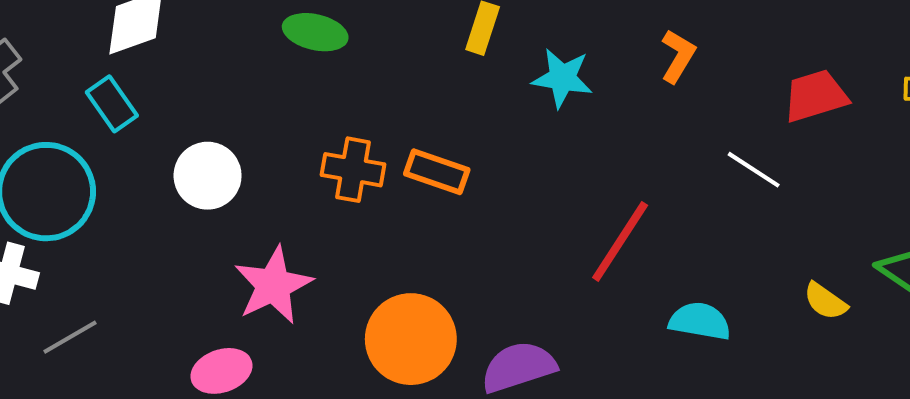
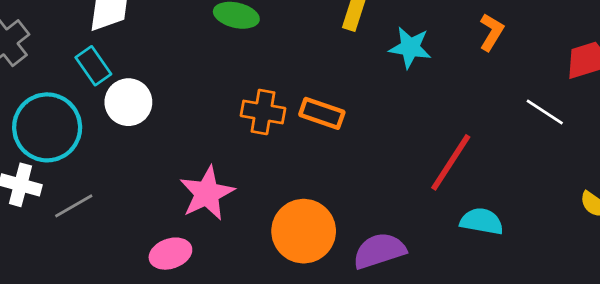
white circle: (208, 176) -> (128, 102), moved
cyan semicircle: (700, 321) -> (482, 221), moved
gray line: (70, 337) -> (74, 206), moved

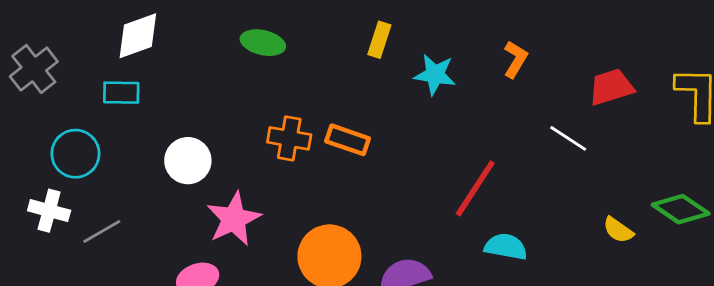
cyan rectangle: (93, 66) -> (121, 93), turned -54
white circle: (128, 102) -> (188, 161), moved
cyan circle: (47, 127) -> (75, 154), size x0.7

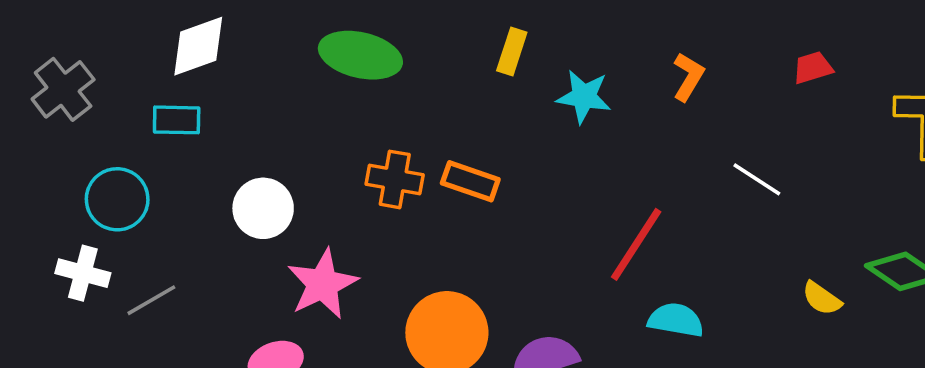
green ellipse: (263, 43) -> (360, 55), size x1.4
red trapezoid: (611, 87) -> (813, 68), moved, size x0.7

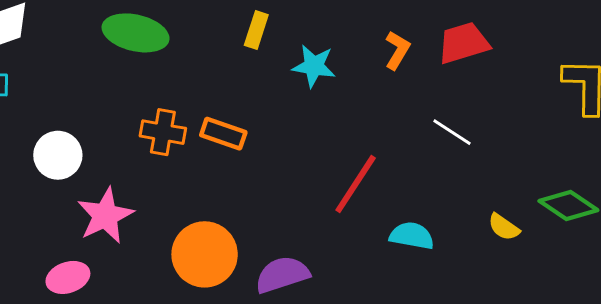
red trapezoid: (813, 68) -> (463, 43), moved, size x1.6
cyan semicircle: (676, 320) -> (412, 236), moved

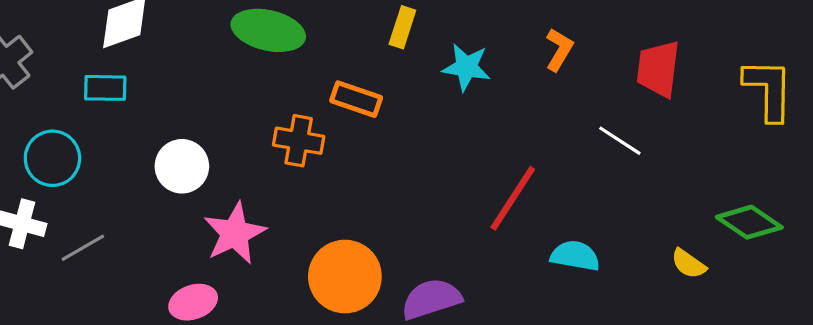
red trapezoid: (463, 43) -> (658, 69), moved, turned -66
orange rectangle: (223, 134) -> (356, 99), moved
yellow semicircle: (504, 227) -> (689, 264), moved

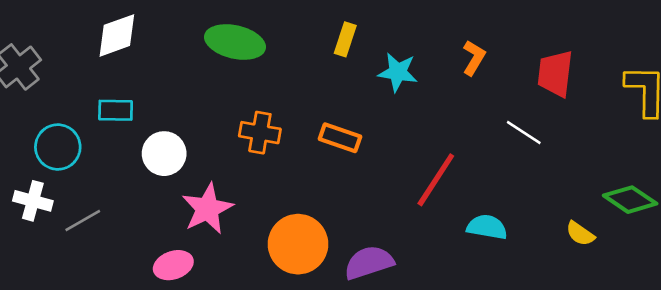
cyan rectangle: (105, 88) -> (116, 110), moved
orange rectangle: (356, 99) -> (340, 138), moved

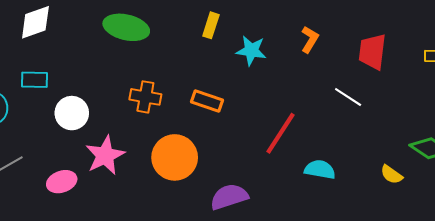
orange circle: (298, 244) -> (175, 157), moved
pink ellipse: (173, 265) -> (62, 182), moved

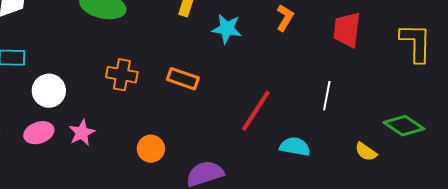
white line: (348, 97) -> (327, 96), moved, turned 68
pink star: (105, 155) -> (82, 133), size x0.7
orange circle: (175, 157) -> (151, 149), moved, size x0.6
pink ellipse: (62, 182) -> (39, 133), moved

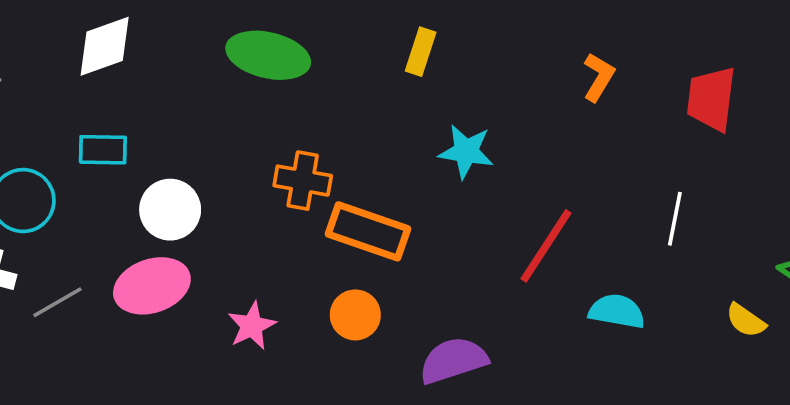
cyan star: (227, 29) -> (466, 151), moved
orange rectangle: (183, 79) -> (368, 231), moved, size x1.4
pink ellipse: (39, 133) -> (152, 286), size x1.4
pink star: (82, 133) -> (252, 326), moved

